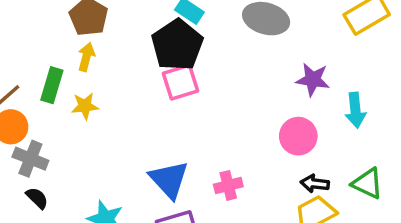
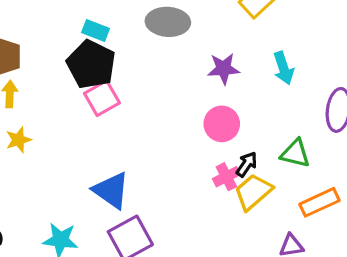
cyan arrow: (355, 110) -> (283, 68), moved
black arrow: (315, 184) -> (247, 164), turned 130
pink cross: (228, 185) -> (226, 177), moved

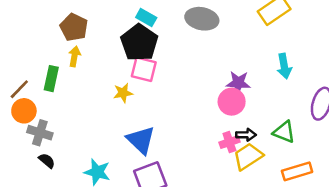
purple star: (224, 69) -> (238, 83), moved
pink square: (102, 98) -> (144, 69), turned 36
yellow star: (18, 140) -> (123, 93), moved
black arrow: (247, 164) -> (246, 135), turned 48

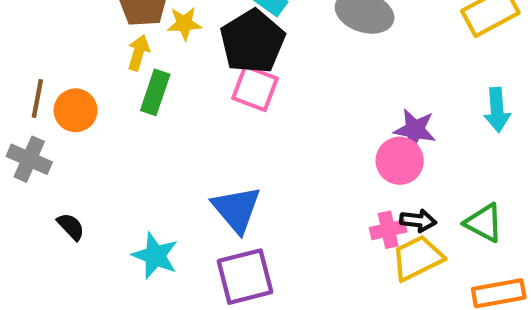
green rectangle: (51, 79) -> (155, 92), moved
brown line: (19, 89) -> (37, 99), turned -40
yellow star: (123, 93) -> (184, 24), moved
orange circle: (24, 111) -> (76, 110), moved
gray cross: (40, 133) -> (29, 159), moved

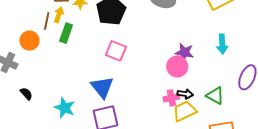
pink square: (255, 88) -> (116, 51), moved
brown line: (37, 99) -> (47, 21), moved

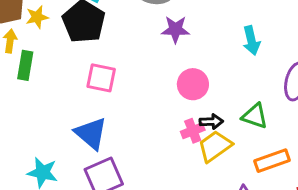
purple star: (184, 52) -> (175, 29), moved

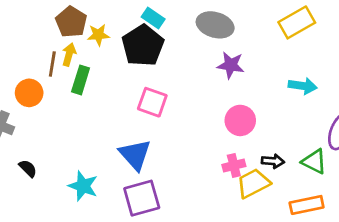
cyan arrow: (251, 41) -> (303, 86), turned -76
green triangle: (255, 116) -> (314, 161), moved
black arrow: (211, 122) -> (273, 161), moved

